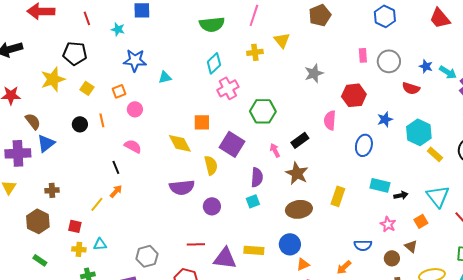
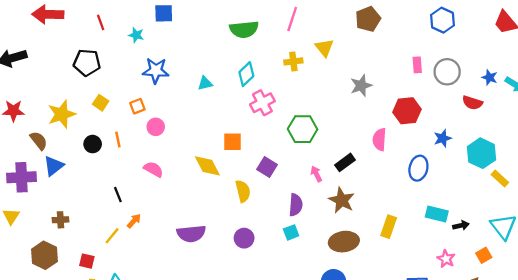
cyan triangle: (165, 77) -> (205, 83), moved
yellow star: (53, 79) -> (62, 114), moved
purple square: (232, 144) -> (267, 167), size x0.7
black line: (116, 167) -> (118, 195), moved
purple semicircle: (182, 187) -> (191, 234), moved

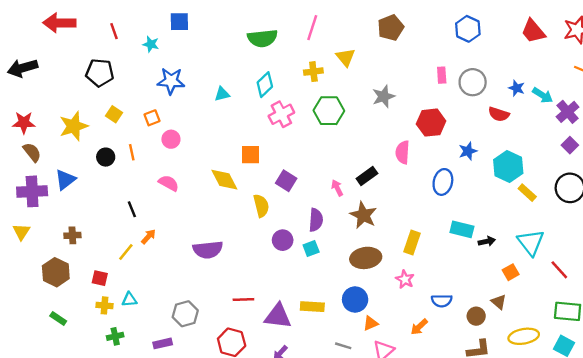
green hexagon: (303, 129) -> (329, 111), moved
brown semicircle: (39, 141) -> (32, 152), moved
purple circle: (244, 238) -> (283, 240), moved
pink star: (446, 259) -> (405, 279), moved

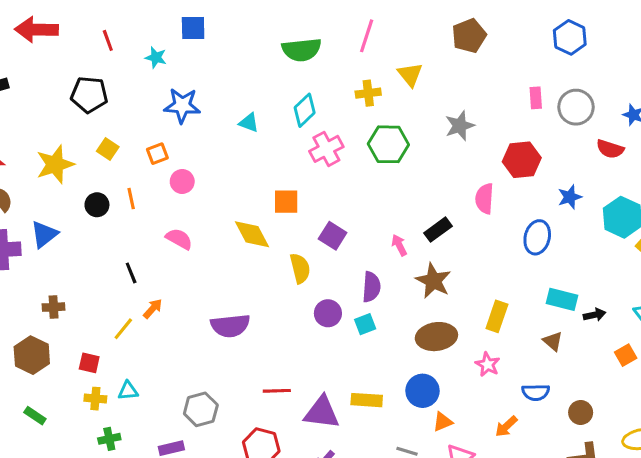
cyan triangle: (222, 94) -> (249, 123), turned 35
brown triangle: (499, 302) -> (553, 341), moved

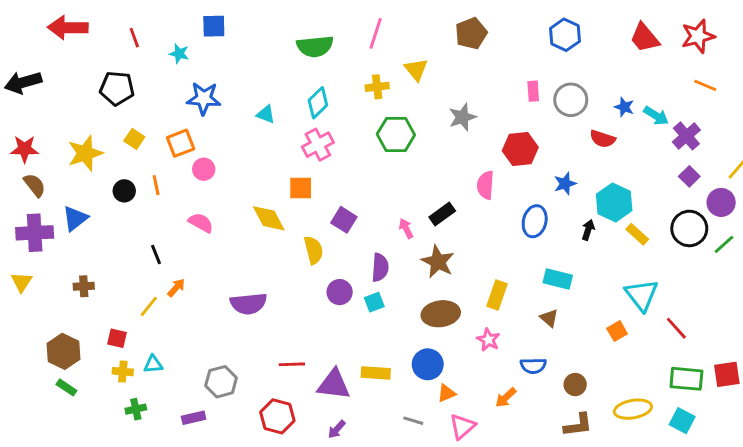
pink cross: (326, 149) -> (318, 145), moved
orange square: (157, 154) -> (181, 143), size x1.4
black arrow: (595, 315) -> (588, 230), moved, turned -60
brown hexagon: (32, 355) -> (64, 351), moved

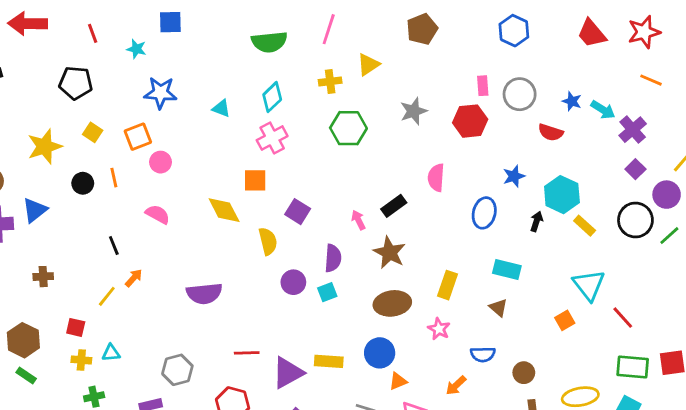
yellow triangle: (416, 69) -> (368, 65), turned 35
red hexagon: (520, 149) -> (470, 121), moved
purple triangle: (334, 385) -> (288, 373), turned -36

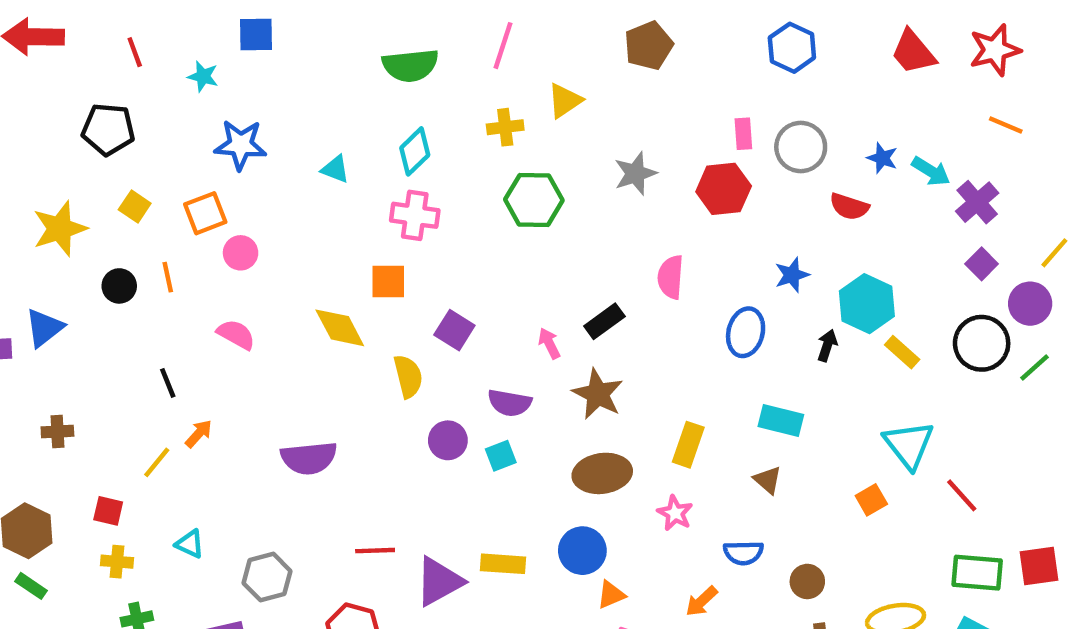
pink cross: (272, 138) -> (415, 215), turned 36
purple semicircle: (333, 258) -> (510, 403), turned 96
cyan triangle: (111, 353) -> (190, 544), moved, turned 30

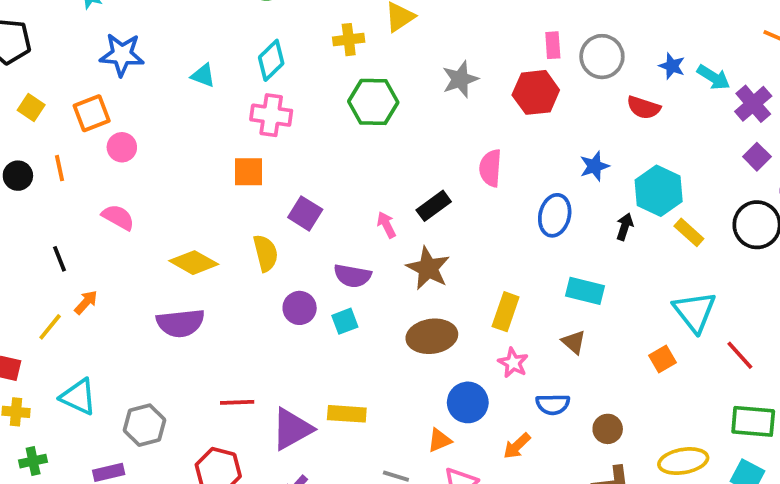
yellow diamond: (340, 328) -> (194, 263), moved, turned -33
pink star: (675, 513) -> (513, 363), moved
cyan triangle: (190, 544) -> (78, 397), size x1.5
blue circle: (582, 551) -> (468, 402), moved

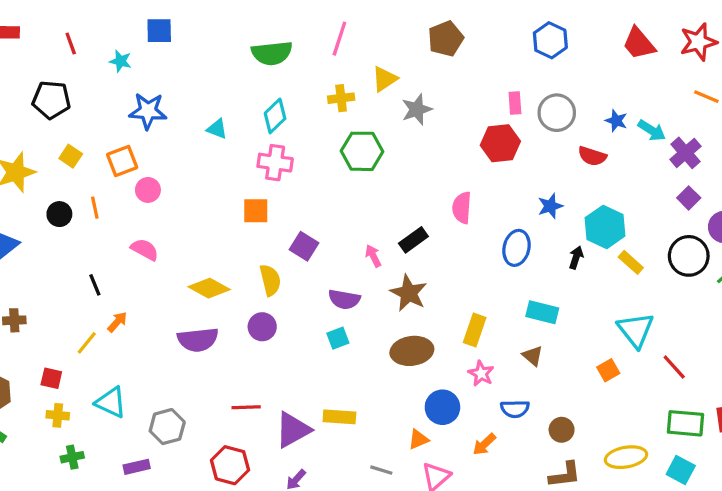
gray star: (460, 79) -> (417, 109), moved
purple circle: (300, 308) -> (262, 327), moved

